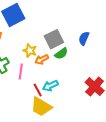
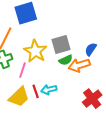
yellow star: (30, 51) -> (35, 51), size x1.6
orange arrow: (42, 59) -> (79, 65), moved, size x1.5
yellow trapezoid: (41, 107) -> (19, 97), moved, turned -85

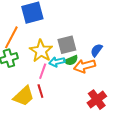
pink line: (23, 70) -> (43, 71), moved
cyan arrow: (49, 90) -> (57, 62), moved

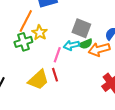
gray square: (67, 45) -> (81, 28), turned 36
yellow star: (41, 51) -> (40, 33), moved, size x0.7

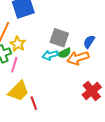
pink line: (57, 55) -> (14, 65), moved
red line: (55, 75) -> (34, 103), moved

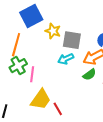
yellow star: (18, 44) -> (53, 31), moved
green semicircle: (64, 53) -> (89, 75), moved

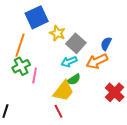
gray square: (72, 40) -> (76, 43), turned 30
green semicircle: (89, 75) -> (74, 79), moved
yellow trapezoid: (41, 100) -> (63, 91), moved

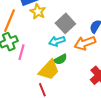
yellow star: (57, 33) -> (38, 12), moved

